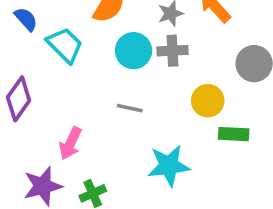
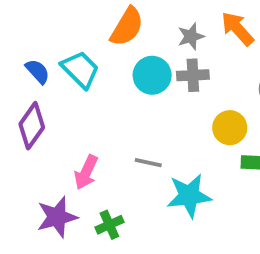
blue semicircle: (26, 19) -> (38, 71), moved
gray line: (130, 108) -> (148, 163), moved

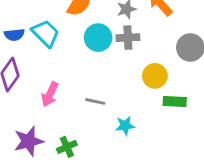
blue semicircle: (38, 71) -> (14, 35), turned 126
pink arrow: (86, 172) -> (50, 94), moved
cyan star: (189, 196) -> (125, 126), size x0.6

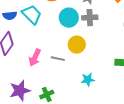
yellow circle: (155, 76) -> (77, 45), moved
gray line: (95, 101) -> (58, 59), moved

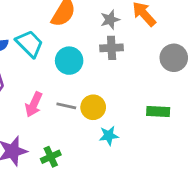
cyan circle: (69, 18) -> (69, 61), moved
yellow circle: (77, 45) -> (93, 107), moved

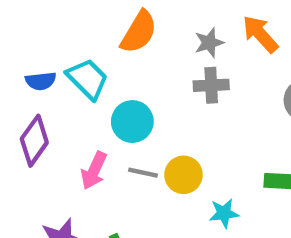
cyan circle: (69, 61) -> (132, 122), moved
cyan star: (109, 136) -> (224, 213), moved

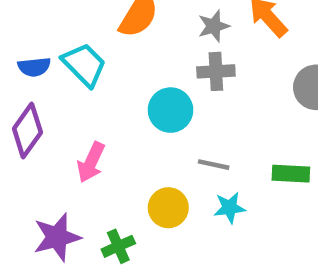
cyan circle: (132, 122) -> (171, 110), moved
gray line: (143, 173) -> (214, 165), moved
yellow circle: (183, 175) -> (168, 208), moved

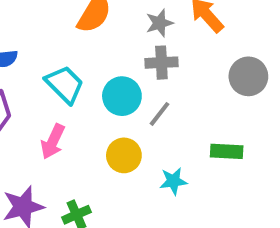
cyan trapezoid: (84, 65) -> (65, 84), moved
gray line: (214, 165) -> (159, 114), moved, turned -64
yellow circle: (168, 208) -> (124, 155), moved

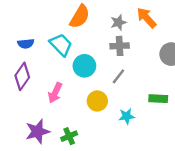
cyan trapezoid: (65, 84) -> (61, 45), moved
cyan circle: (122, 96) -> (84, 66), moved

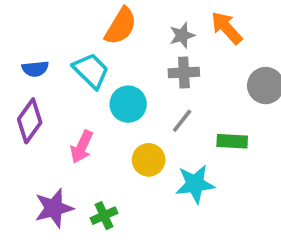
green rectangle: (158, 99) -> (232, 141), moved
cyan star: (127, 116) -> (195, 184), size x1.5

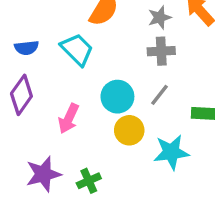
cyan circle: (128, 104) -> (117, 97), moved

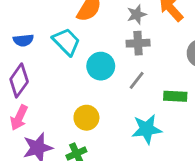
cyan circle: (117, 97) -> (101, 66), moved
pink arrow: (69, 118) -> (19, 118), moved
yellow circle: (129, 130) -> (86, 118), moved

